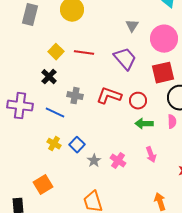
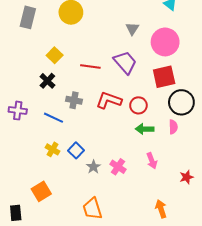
red line: (84, 53) -> (90, 67), moved
purple cross: (20, 106) -> (18, 111), size x0.7

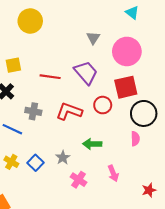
yellow square: (55, 55) -> (13, 65), turned 35
red circle: (138, 105) -> (103, 105), moved
green arrow: (145, 129) -> (92, 144), moved
gray star: (93, 167) -> (63, 158), moved

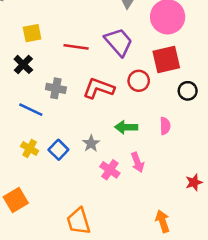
black circle: (144, 113) -> (188, 91), size x0.6
pink semicircle: (135, 139) -> (165, 126), moved
pink arrow: (113, 173) -> (137, 162), moved

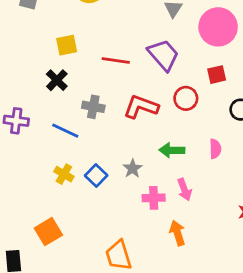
red square: (166, 59) -> (217, 75), size x0.6
pink cross: (110, 170) -> (154, 198), turned -36
orange arrow: (163, 221) -> (177, 233), moved

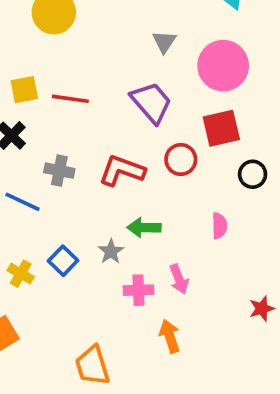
red line: (116, 61) -> (70, 99), moved
red square: (217, 75) -> (221, 128), size x1.5
green arrow: (172, 150) -> (144, 228), moved
yellow cross: (64, 174) -> (21, 274), moved

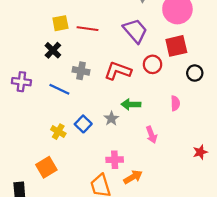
pink cross: (138, 290) -> (115, 160), moved
orange arrow: (170, 336) -> (133, 177), moved, turned 78

